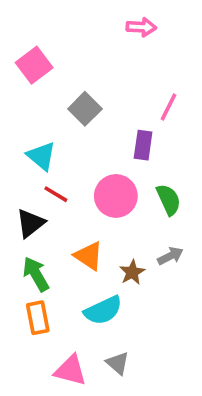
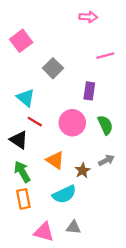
pink line: (169, 107) -> (105, 56), moved, turned 48
black triangle: (30, 223) -> (19, 140), turned -48
gray triangle: (118, 363) -> (73, 227), turned -35

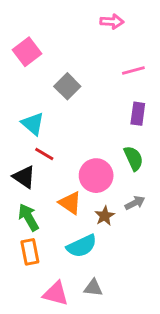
purple rectangle: (89, 91) -> (138, 114), moved
pink circle: (72, 123) -> (96, 176), moved

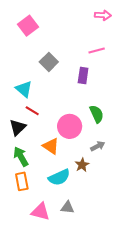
pink arrow: (112, 22) -> (103, 15), moved
pink square: (27, 52) -> (28, 26), moved
purple rectangle: (138, 114) -> (83, 75), moved
black triangle: (24, 177) -> (18, 127), turned 42
brown star: (105, 216) -> (82, 165), moved

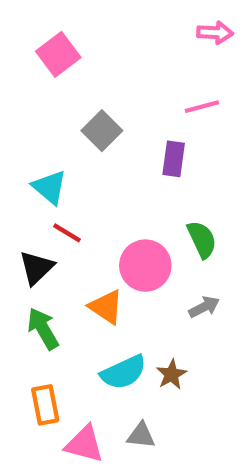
brown star: (82, 165) -> (171, 374), moved
orange rectangle: (22, 181) -> (45, 405), moved

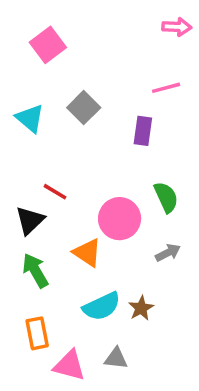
cyan triangle: (50, 187) -> (30, 118), moved

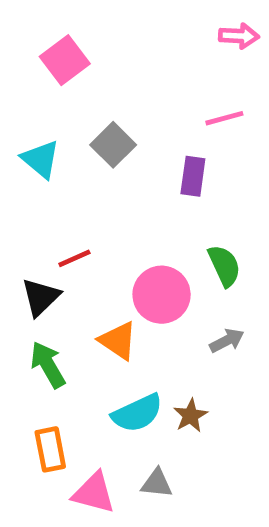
red line: (55, 192) -> (74, 258), turned -55

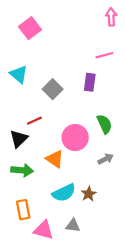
pink arrow: (239, 36) -> (111, 17), turned -96
gray square: (113, 145) -> (53, 89), moved
green arrow: (48, 365) -> (22, 170), turned 125

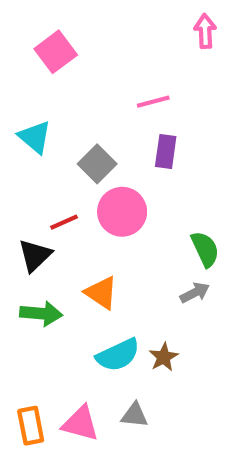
pink line: (104, 55) -> (153, 102), moved
green semicircle: (104, 124) -> (205, 249), moved
pink circle: (75, 138) -> (122, 212), moved
orange rectangle: (23, 210) -> (31, 426), moved

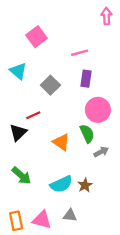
pink square: (56, 52) -> (36, 37), moved
pink circle: (122, 212) -> (98, 110), moved
green semicircle: (205, 249) -> (87, 134), moved
orange triangle: (101, 293) -> (61, 142), moved
green arrow: (41, 313) -> (21, 176), moved, turned 36

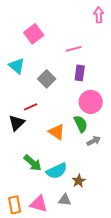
green arrow: (21, 176) -> (33, 163), moved
brown star: (85, 185) -> (79, 181), moved

